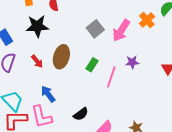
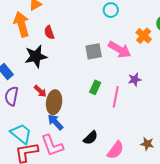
gray square: (95, 29) -> (94, 51), turned 36
pink arrow: (121, 30) -> (120, 50), turned -85
brown ellipse: (61, 57) -> (54, 102), moved

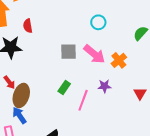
cyan circle: (111, 10) -> (98, 22), moved
orange cross: (144, 36) -> (119, 60), moved

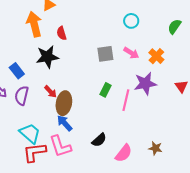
pink arrow: (94, 54) -> (131, 53), size x0.7
purple star: (104, 86) -> (145, 83), size x1.6

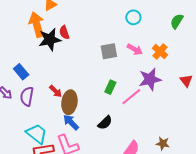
black star: (47, 57) -> (50, 40), moved
pink line: (126, 100) -> (131, 97), turned 40
black semicircle: (99, 140) -> (105, 123), moved

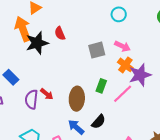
red semicircle: (64, 32) -> (60, 33), moved
orange cross: (160, 51) -> (125, 65), moved
purple semicircle: (27, 96) -> (31, 99), moved
brown ellipse: (69, 102) -> (77, 99), moved
blue arrow: (71, 122) -> (76, 127), moved

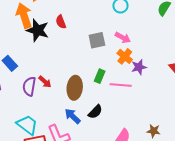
black star: (37, 43) -> (38, 30), turned 30
purple star: (140, 75) -> (139, 67), size x0.7
pink line: (123, 94) -> (121, 85), turned 45

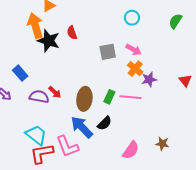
green rectangle: (100, 76) -> (109, 97), moved
purple semicircle: (29, 86) -> (39, 97), turned 90
blue arrow: (73, 116) -> (82, 127), size x1.4

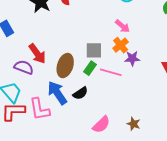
gray square: (108, 52) -> (94, 50), moved
red arrow: (55, 92) -> (37, 54), size x1.5
purple semicircle: (39, 97) -> (24, 67), moved

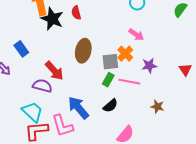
orange cross: (121, 45) -> (125, 54), moved
brown ellipse: (65, 66) -> (83, 51), moved
black semicircle: (80, 93) -> (110, 106), moved
brown star: (134, 124) -> (157, 107), moved

